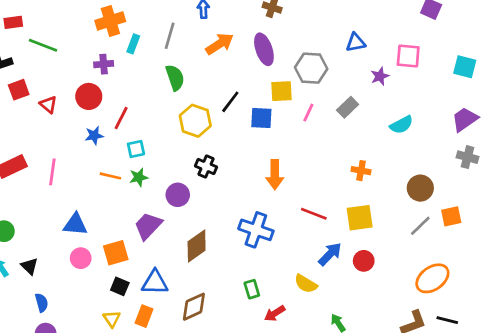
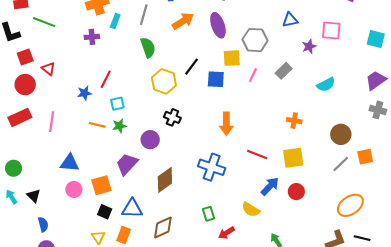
red circle: (89, 96) -> (25, 85), moved

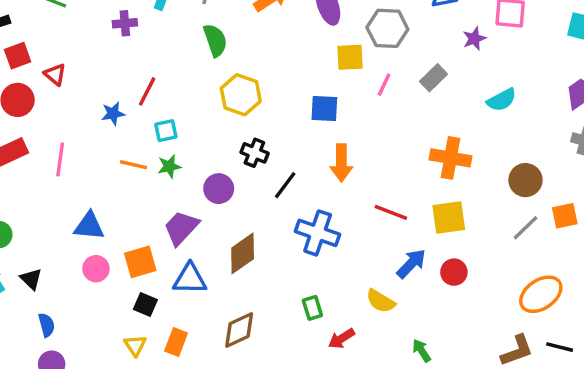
black line: (191, 67) -> (285, 185), moved
blue square: (216, 79) -> (324, 108), moved
orange cross: (294, 121) -> (450, 158), size x1.6
blue triangle: (132, 209) -> (190, 279), moved

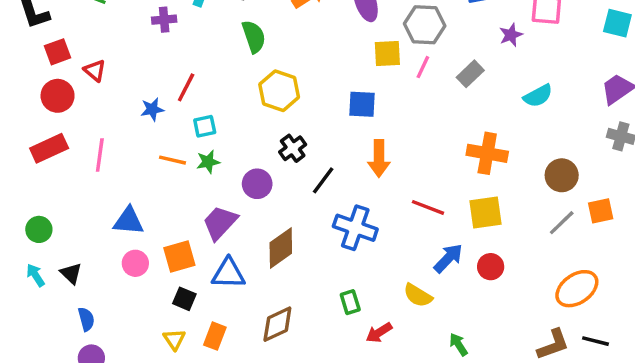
pink line: (384, 85) -> (423, 67), moved
black cross: (254, 153) -> (293, 148), turned 32

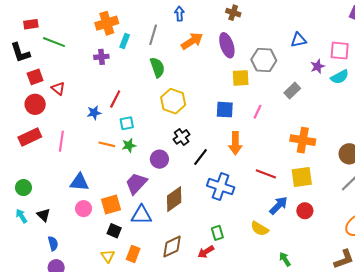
pink line: (423, 67) -> (257, 112), moved
cyan semicircle: (538, 96) -> (340, 77), moved
red arrow: (379, 333) -> (206, 252), moved

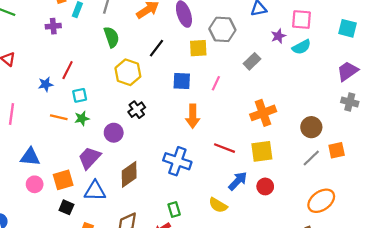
orange cross: (303, 140) -> (263, 113), turned -30
black line: (201, 157) -> (156, 48), moved

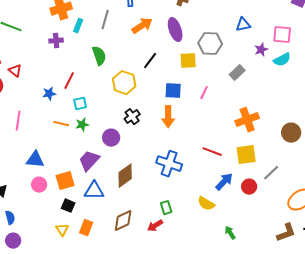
green semicircle: (111, 37) -> (99, 56), moved
orange arrow: (193, 116) -> (168, 117), moved
gray line: (311, 158) -> (271, 173), moved

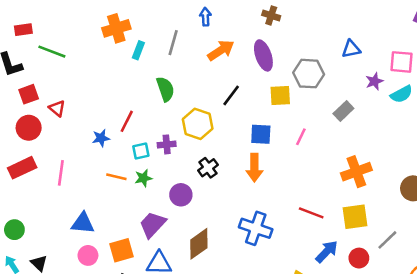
purple cross: (56, 41) -> (167, 144), moved

